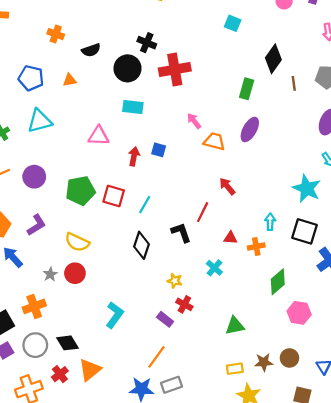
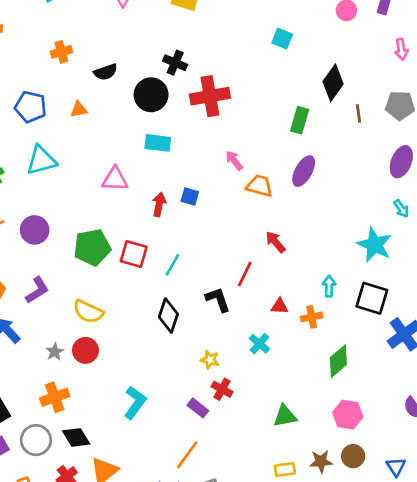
orange cross: (56, 34) -> (61, 52), turned -35
orange cross: (34, 306) -> (55, 397), moved
pink hexagon: (299, 313) -> (348, 415), moved

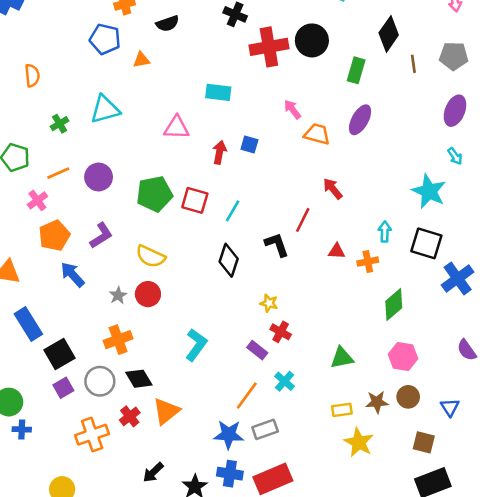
black circle: (151, 95) -> (312, 40), moved
blue pentagon: (31, 107) -> (105, 39), moved
cyan cross: (259, 344) -> (285, 381), moved

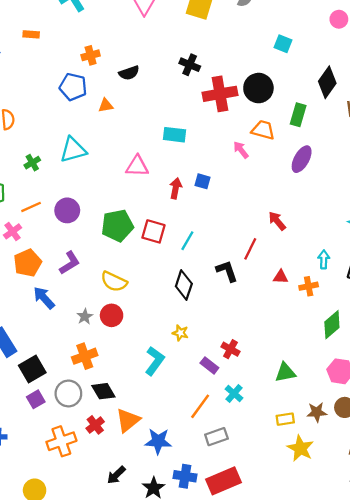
orange trapezoid: (317, 134) -> (263, 130), moved
yellow star: (269, 303) -> (180, 333), moved
blue star: (229, 435) -> (158, 441), moved

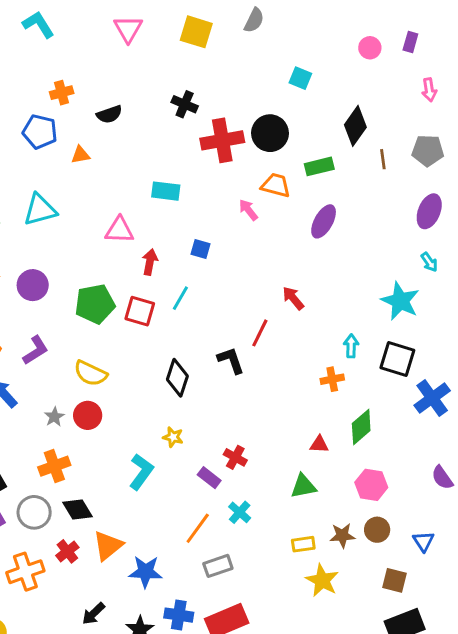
green rectangle: (298, 115) -> (319, 166), turned 60
red arrow: (176, 188) -> (150, 262), moved
cyan line: (187, 241) -> (180, 298), moved
red triangle: (281, 277) -> (319, 444), moved

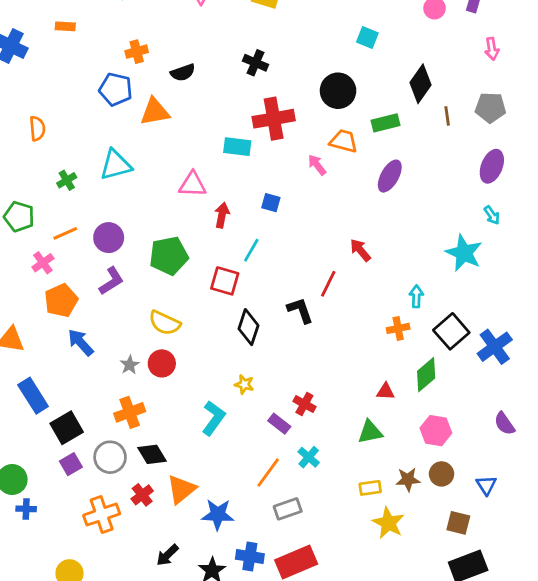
red cross: (222, 140) -> (274, 119), moved
orange triangle: (80, 155) -> (155, 112), size x1.6
red square: (140, 311) -> (225, 281), moved
purple L-shape: (36, 350) -> (111, 281), moved
black square: (397, 359) -> (451, 331), moved, turned 32

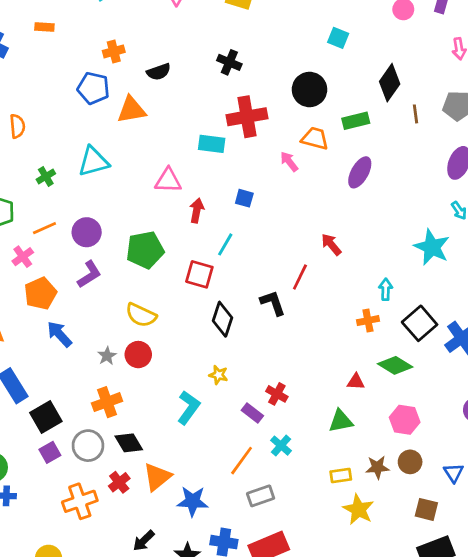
green diamond: (426, 375) -> (395, 365), turned 72

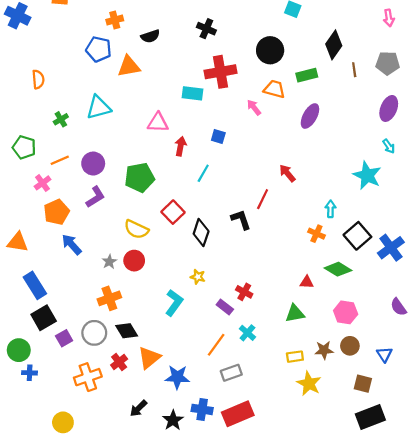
red square: (199, 274) -> (173, 212), moved, turned 30
orange cross: (368, 321) -> (316, 234), turned 35
black square: (46, 417) -> (44, 318), moved

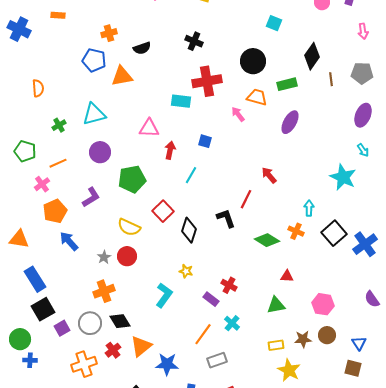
purple circle: (93, 164) -> (100, 152), moved
green diamond: (338, 269) -> (267, 240), moved
brown square: (363, 384) -> (353, 368), moved

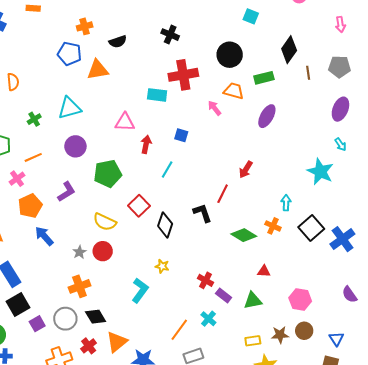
red arrow: (269, 175) -> (246, 170), turned -108
purple rectangle: (211, 299) -> (224, 295), moved

